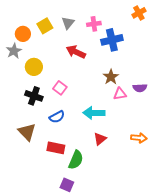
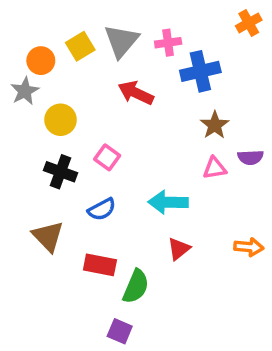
gray triangle: (68, 23) -> (121, 41), size x1.5
brown star: (111, 77) -> (215, 125), moved

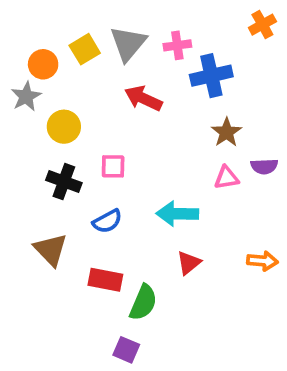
pink square: (107, 157) -> (113, 166), turned -35

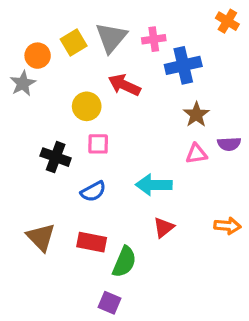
orange cross: (262, 25) -> (227, 21), turned -30
yellow circle: (64, 127) -> (87, 106), moved
brown triangle: (51, 250) -> (41, 237), moved

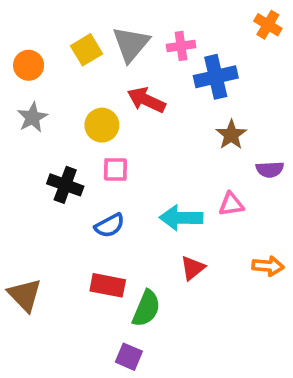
orange circle: (38, 56) -> (29, 65), moved
gray star: (23, 83) -> (32, 117), moved
pink triangle: (196, 154) -> (231, 204), moved
brown triangle: (41, 237) -> (25, 295), moved

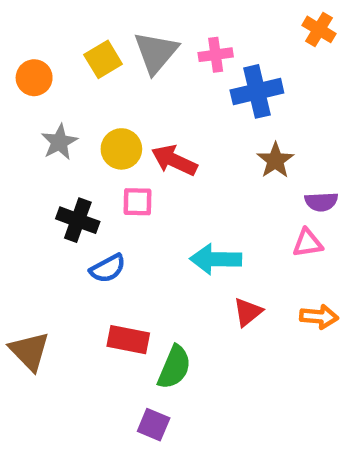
red arrow: (146, 100) -> (174, 160), moved
gray star: (32, 117) -> (59, 142), moved
pink triangle: (231, 204) -> (308, 243), moved
blue semicircle: (110, 225) -> (108, 268), moved
red triangle: (193, 268) -> (248, 312), moved

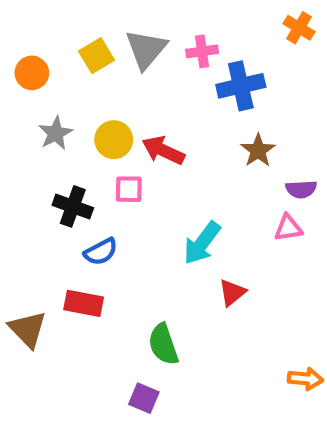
cyan arrow: (216, 259) -> (202, 243), turned -54
orange arrow: (319, 317) -> (305, 379), moved
red rectangle: (128, 340) -> (84, 303), moved
green semicircle: (174, 367) -> (163, 344), turned 138

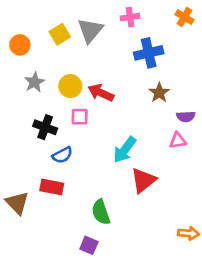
pink cross: (202, 51) -> (130, 17), moved
red triangle: (232, 293) -> (143, 180), size x1.5

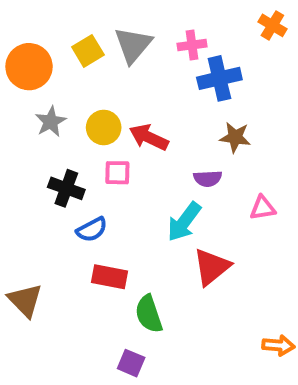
pink cross: (130, 17) -> (192, 45), moved
orange circle: (20, 45) -> (29, 67), size x1.5
brown star: (159, 93) -> (235, 137), turned -30
purple semicircle: (186, 117) -> (208, 179), moved
red rectangle: (52, 187) -> (110, 277), moved

